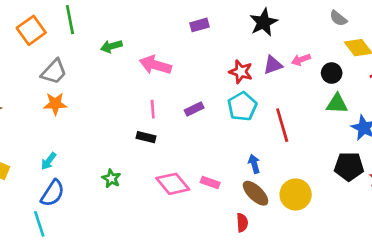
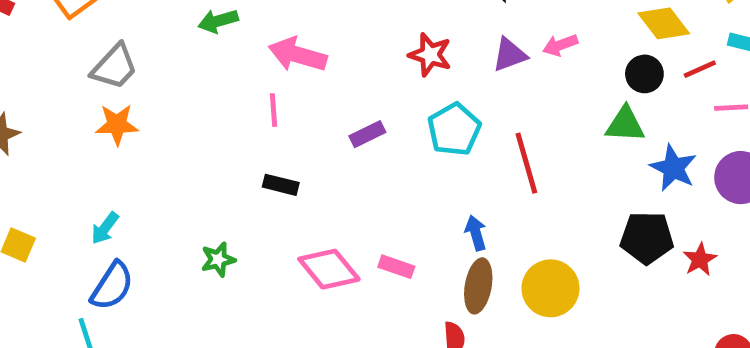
red star: (241, 72) -> (430, 55), moved
black circle: (332, 73) -> (644, 74), moved
pink line: (153, 109) -> (273, 110), moved
green star: (111, 178) -> (218, 259), turned 30
brown ellipse: (256, 193) -> (478, 286), turned 56

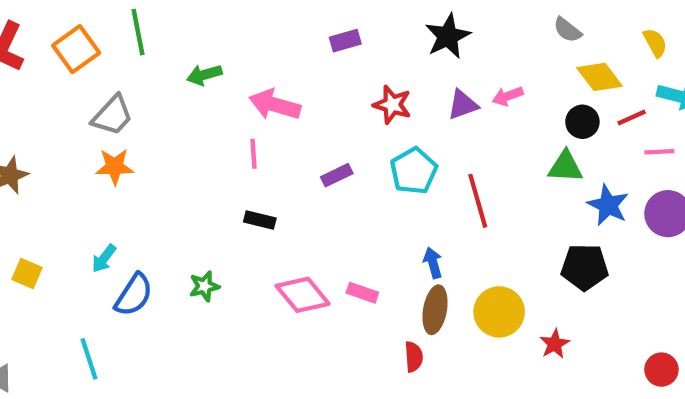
red star: (700, 259) -> (555, 344), moved
blue semicircle: (112, 286) -> (134, 295), moved

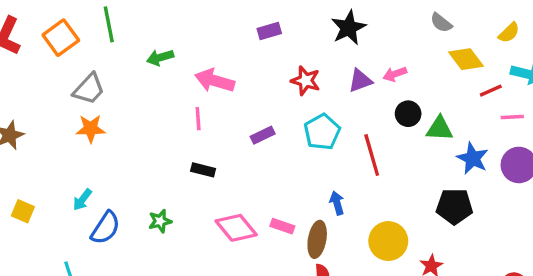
yellow semicircle: (655, 43) -> (509, 33), turned 75
black circle: (582, 122) -> (408, 114), moved
brown ellipse: (435, 310) -> (317, 239), moved

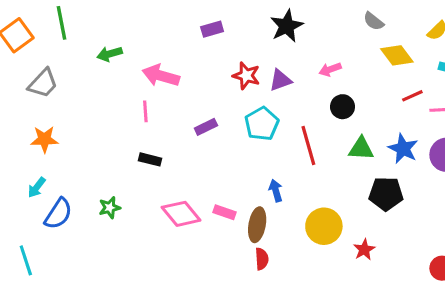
purple triangle: (360, 81) -> (280, 80), moved
red line: (491, 91) -> (412, 96), moved
orange star: (91, 129) -> (44, 139), moved
green triangle: (440, 129) -> (361, 149), moved

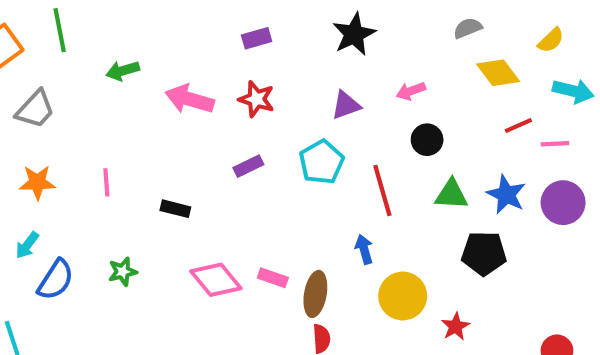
gray semicircle: (374, 21) -> (468, 28), turned 120
red star: (246, 76) -> (257, 99), moved
pink line: (145, 111) -> (106, 182), moved
blue arrow: (276, 191) -> (364, 249), moved

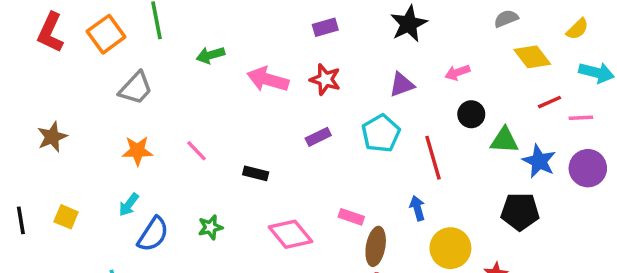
pink line: (106, 182) -> (197, 151), turned -40
green triangle: (451, 195) -> (504, 140), moved
pink rectangle: (273, 278) -> (351, 217), moved

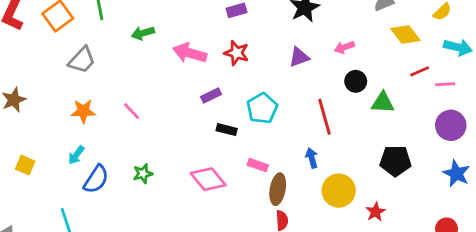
cyan pentagon: (381, 133) -> (262, 108), moved
purple rectangle: (318, 137) -> (211, 95), moved
blue star: (539, 161) -> (456, 174), moved
black rectangle: (256, 173) -> (227, 130), moved

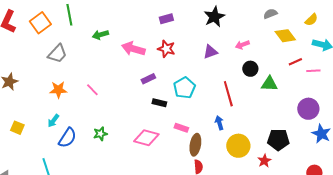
purple circle: (451, 125) -> (308, 109), moved
black pentagon: (395, 161) -> (278, 140), moved
pink diamond: (208, 179) -> (146, 138), turned -35

